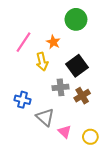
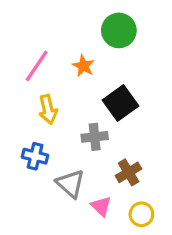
yellow arrow: (42, 62) -> (48, 109), moved
brown cross: (82, 96) -> (129, 172), moved

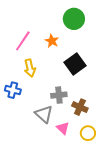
gray cross: (95, 137) -> (59, 95), moved
blue cross: (35, 156) -> (13, 90), moved
brown cross: (129, 172) -> (80, 107), turned -35

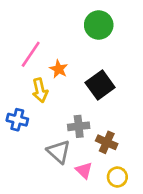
orange star: (52, 41) -> (59, 69), moved

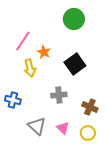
blue cross: (17, 120) -> (13, 100), moved
brown cross: (107, 142) -> (90, 107), moved
gray triangle: (59, 152) -> (37, 126), moved

